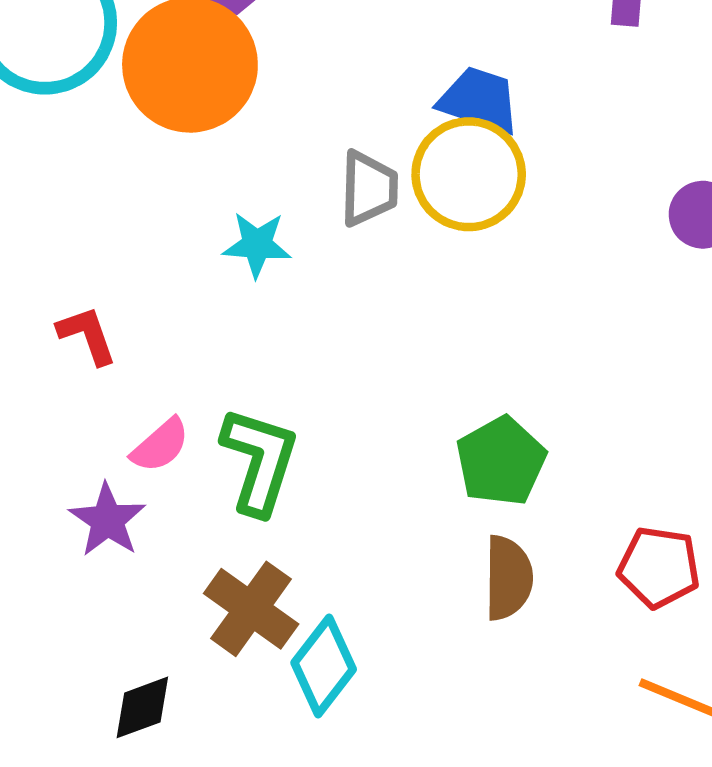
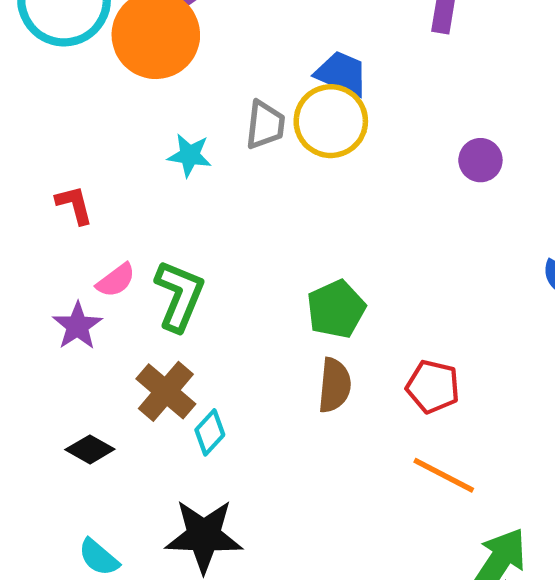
cyan diamond: (324, 666) -> (210, 432), size x0.7
black diamond: (142, 707) -> (90, 449), turned 45

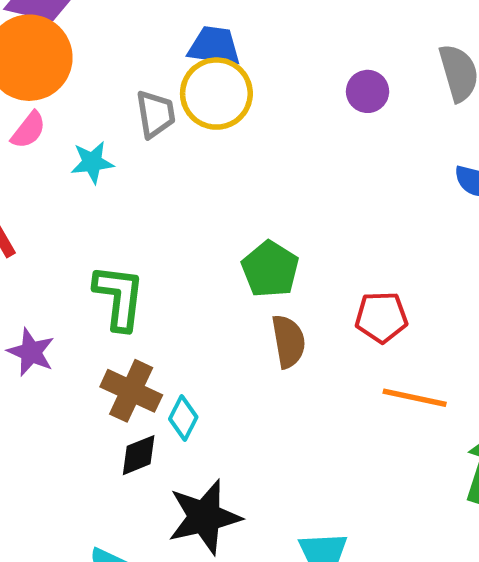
pink semicircle: (116, 280) -> (29, 130), moved
black diamond: (90, 449) -> (139, 455), moved, turned -36

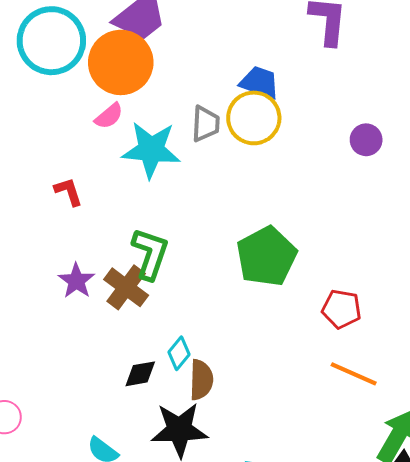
cyan star: (92, 162) -> (151, 150), size x1.8
green pentagon: (270, 269) -> (266, 256), size x1.4
brown semicircle: (288, 341) -> (201, 380), moved
brown cross: (131, 391) -> (126, 287), moved

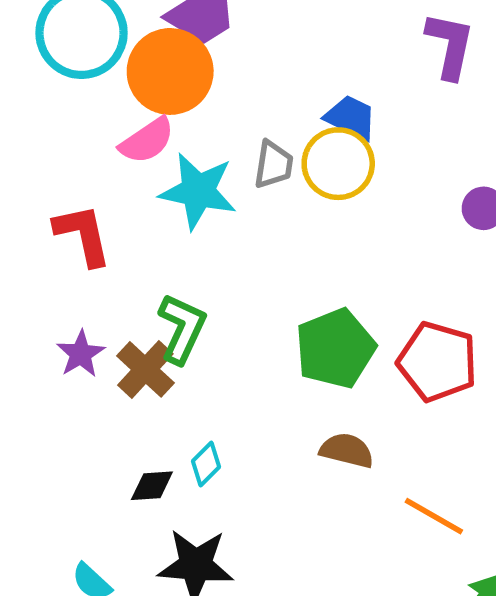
pink semicircle: (109, 116) -> (147, 141), size x1.4
red L-shape: (68, 192) -> (83, 235), size x1.6
red pentagon: (341, 309) -> (437, 362), moved, size x1.5
brown semicircle: (201, 380) -> (347, 450), moved, turned -84

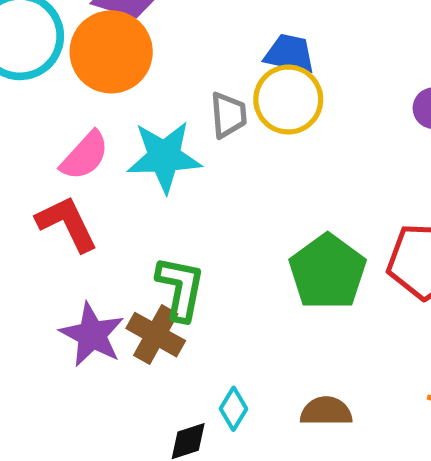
pink semicircle: (147, 141) -> (85, 156), moved
purple star: (81, 354) -> (92, 335), size x1.4
brown semicircle: (347, 450) -> (326, 411), moved

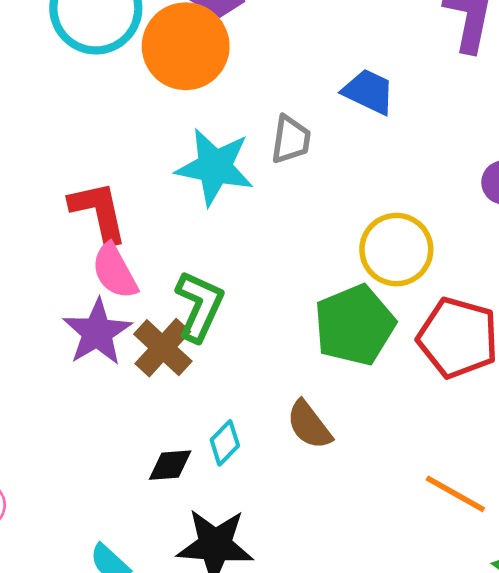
yellow circle: (288, 100) -> (396, 250), moved
pink semicircle: (85, 156) -> (115, 271), moved, turned 96
brown semicircle: (326, 411) -> (309, 425), moved, turned -141

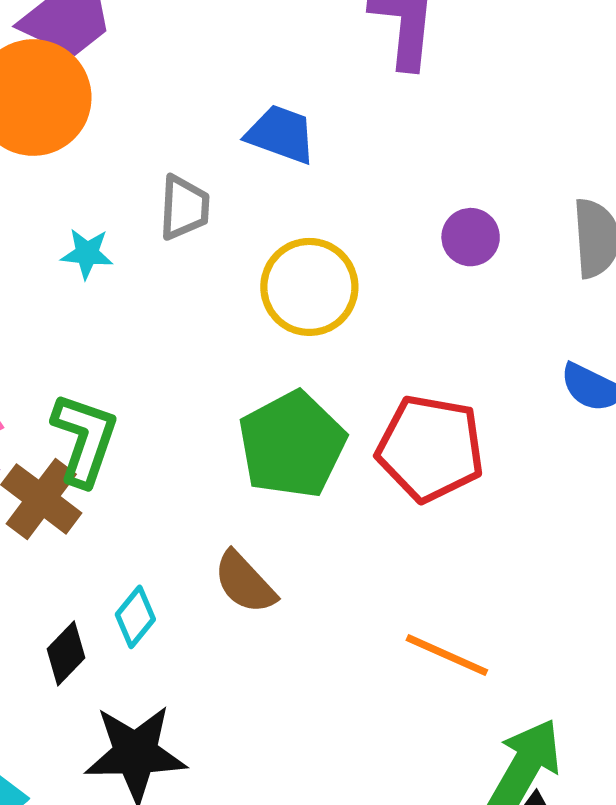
cyan star: (215, 167) -> (87, 253), size x0.5
yellow circle: (396, 250) -> (309, 287), moved
black diamond: (170, 465) -> (66, 653), turned -36

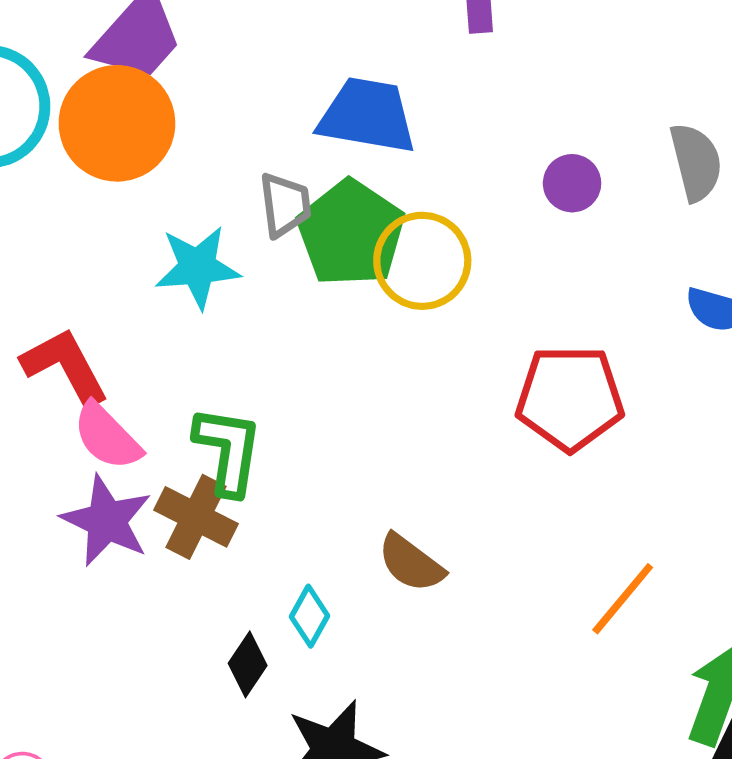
blue trapezoid: (281, 134) -> (367, 116), size x1.4
cyan star: (87, 253) -> (198, 267), size x1.6
green pentagon: (292, 445) -> (351, 233), moved
orange line: (447, 655) -> (623, 599), turned -64

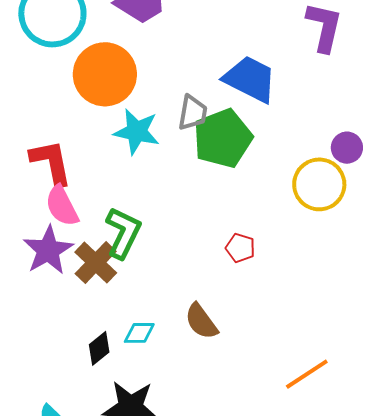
orange circle: (117, 123) -> (105, 74), moved
yellow circle: (422, 261) -> (319, 184), moved
red pentagon: (570, 398) -> (240, 248), moved, size x0.5
cyan diamond: (309, 616) -> (139, 333), turned 44

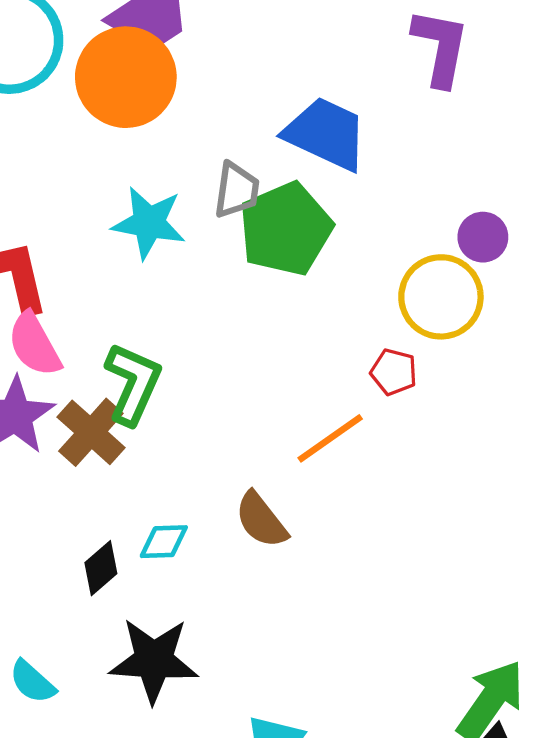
orange circle: (105, 74) -> (126, 77), moved
red pentagon: (240, 248) -> (394, 372), moved
orange line: (307, 374) -> (330, 438), moved

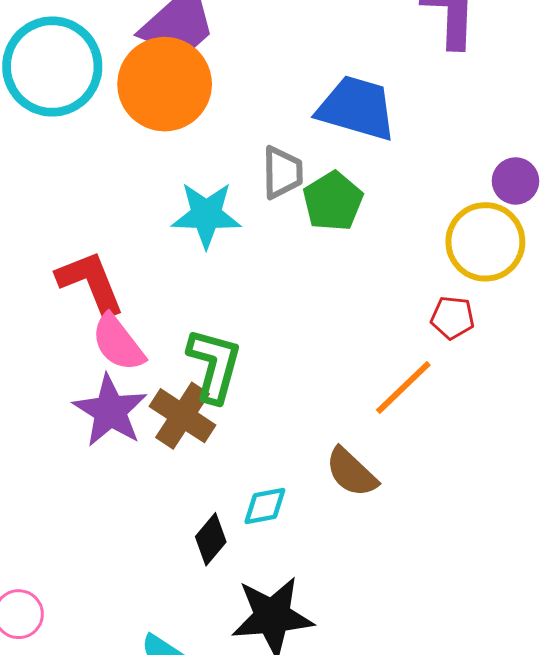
green pentagon: (286, 229) -> (333, 201), size x0.7

